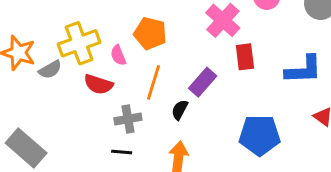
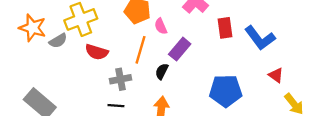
pink semicircle: (118, 55) -> (161, 26), moved
red rectangle: (245, 57) -> (225, 28), moved
blue L-shape: (304, 70) -> (260, 38), turned 56

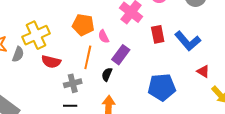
gray semicircle: (58, 41) -> (18, 54), turned -35

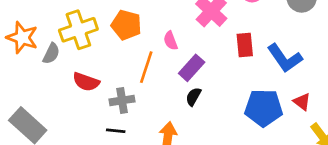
orange pentagon: (83, 25) -> (126, 25), moved
red semicircle: (51, 62) -> (86, 82), moved
black semicircle: (107, 74) -> (193, 97), moved
blue pentagon: (162, 87) -> (264, 108), moved

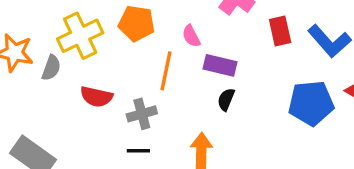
purple rectangle: (192, 68) -> (220, 65), turned 68

